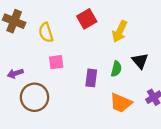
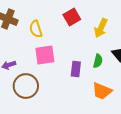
pink square: (56, 62) -> (45, 55), size x1.5

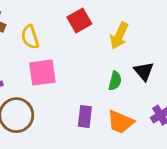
purple rectangle: (76, 69) -> (85, 116), moved

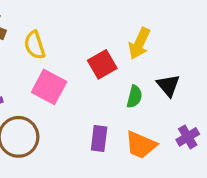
red square: (79, 21) -> (102, 64), moved
pink square: (42, 73) -> (49, 87), turned 36

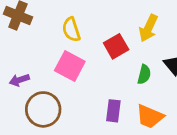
yellow semicircle: (35, 45) -> (71, 30), moved

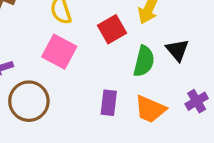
green semicircle: (144, 74) -> (144, 61), size x1.4

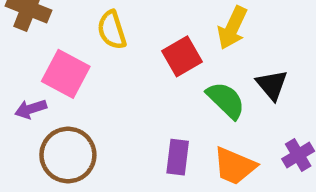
pink square: (59, 52) -> (66, 74), moved
green semicircle: (144, 61) -> (226, 100), turned -60

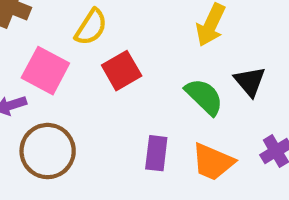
yellow semicircle: (112, 30) -> (91, 27), turned -129
red square: (182, 56) -> (122, 71), moved

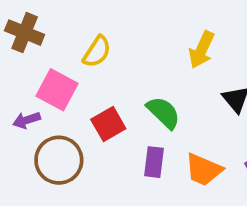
red square: (122, 71) -> (108, 124), moved
green semicircle: (204, 97) -> (164, 113), moved

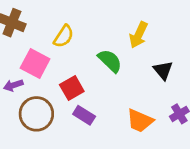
green semicircle: (164, 113) -> (110, 61), moved
purple rectangle: (154, 162) -> (84, 115), moved, turned -65

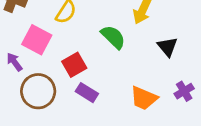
purple arrow: (13, 85) -> (14, 62), turned 72

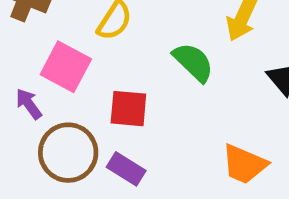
red square: (74, 65) -> (128, 109), turned 35
purple rectangle: (87, 93) -> (126, 169), moved

